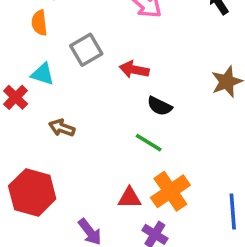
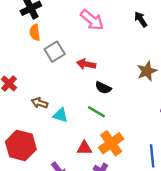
orange semicircle: (39, 23) -> (35, 32), moved
cyan triangle: (43, 74) -> (60, 115), moved

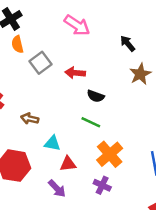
black arrow: (141, 19) -> (128, 44), moved
cyan triangle: (60, 115) -> (52, 143), moved
red triangle: (84, 148) -> (68, 164), moved

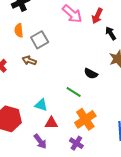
orange semicircle: (17, 44) -> (19, 30), moved
red arrow: (75, 73) -> (97, 16), moved, turned -77
black semicircle: (96, 96) -> (91, 74), moved
brown arrow: (30, 119) -> (29, 60), moved

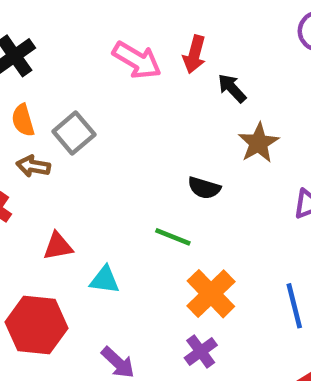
brown arrow: (29, 60) -> (33, 166), moved
red triangle: (51, 123) -> (58, 246), moved
purple cross: (76, 143) -> (201, 352), turned 32

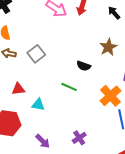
black arrow: (232, 88) -> (114, 13), moved
gray square: (74, 133) -> (36, 54), moved
orange cross: (211, 294) -> (110, 96), moved

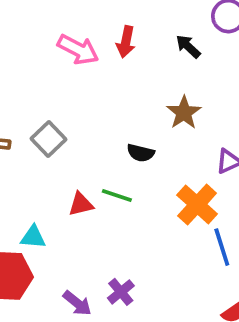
red triangle: (18, 89) -> (81, 204), moved
cyan triangle: (38, 105) -> (33, 237), moved
purple cross: (79, 138) -> (121, 292), moved

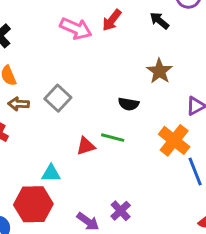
red arrow: (126, 42) -> (112, 20), turned 30

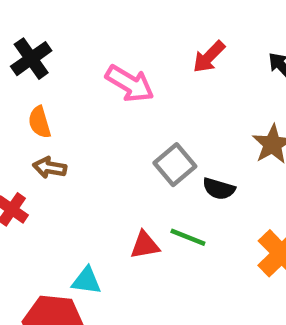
pink arrow: (76, 29) -> (130, 84), moved
gray square: (58, 98) -> (175, 165), moved

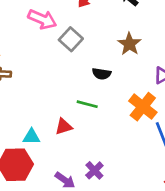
gray square: (175, 165) -> (71, 39), moved
red triangle: (145, 245) -> (64, 127), moved

